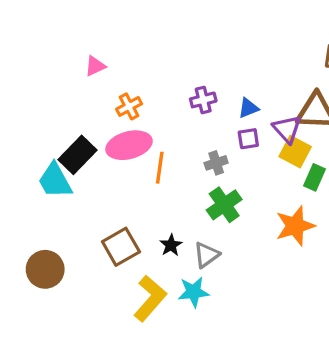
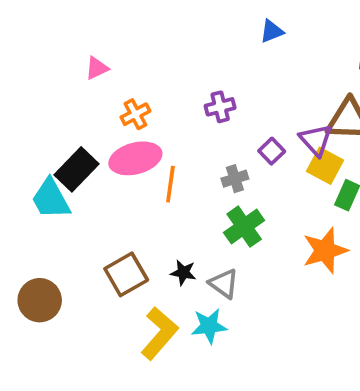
blue triangle: (248, 108) -> (272, 31), moved
purple square: (248, 139) -> (272, 151), turned -35
black star: (171, 245) -> (183, 273), turned -30
gray triangle: (206, 255) -> (224, 284), turned -48

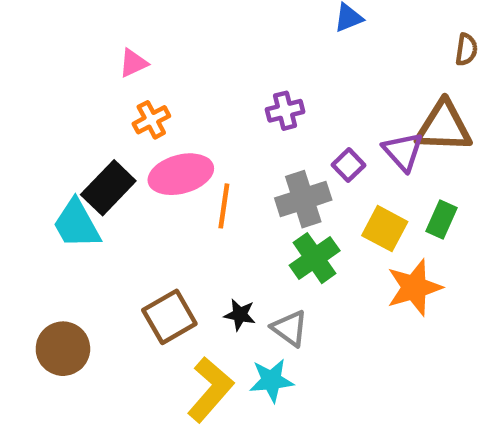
orange cross: (135, 114) -> (151, 120), moved
yellow square: (325, 166) -> (385, 229), moved
gray cross: (235, 179) -> (303, 199), size x1.6

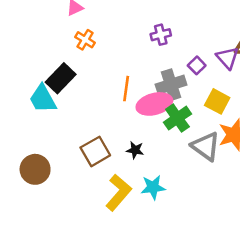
orange cross: (151, 120) -> (85, 40), turned -30
pink ellipse: (181, 174) -> (154, 104), moved
gray triangle: (290, 328) -> (206, 146), moved, size x1.4

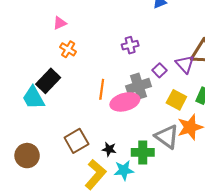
green cross: (177, 118) -> (143, 152), moved, turned 35
black star: (135, 150) -> (109, 149), moved

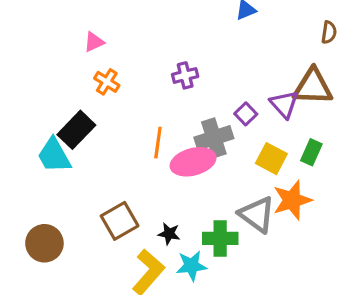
purple cross: (130, 45) -> (185, 75), moved

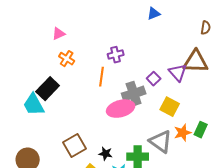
orange line: (158, 143) -> (102, 77), moved
green rectangle: (311, 152) -> (201, 130), moved
orange star: (292, 200) -> (183, 133), size x0.7

